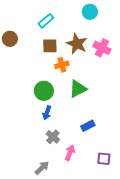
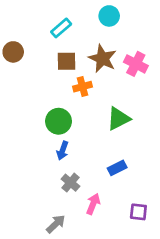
cyan circle: (90, 12) -> (109, 16), moved
green triangle: (78, 89) -> (118, 119), moved

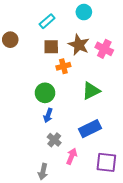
blue rectangle: (117, 168) -> (90, 129), size x1.5
purple square: (138, 212) -> (106, 162), size x1.5
gray arrow: (56, 224) -> (43, 172), turned 147

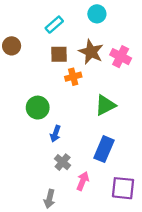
green circle: (45, 93) -> (38, 108), moved
blue rectangle: (90, 129) -> (104, 149), turned -40

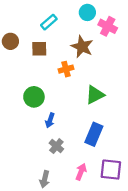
brown square: (59, 54) -> (39, 49), moved
pink cross: (121, 57) -> (108, 26), moved
pink arrow: (83, 181) -> (81, 172), moved

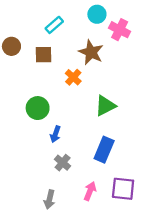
orange cross: (66, 69) -> (73, 77), turned -32

